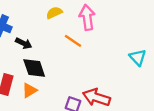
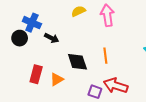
orange line: (73, 41) -> (105, 56), moved, turned 49
black diamond: (34, 68) -> (77, 62), moved

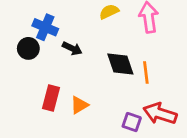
black diamond: (77, 62) -> (120, 64), moved

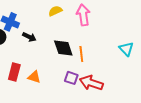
orange triangle: (79, 105) -> (34, 77), turned 48
purple square: (132, 122) -> (71, 78), moved

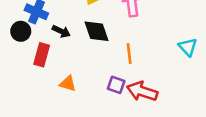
black diamond: (63, 48) -> (96, 31), moved
red rectangle: (14, 72) -> (42, 55), moved

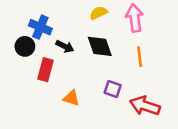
orange line: (129, 53) -> (140, 57), moved
purple square: (116, 85) -> (113, 89), moved

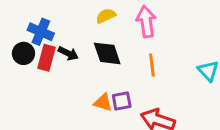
red rectangle: (46, 70) -> (47, 58), moved
purple square: (113, 89) -> (122, 101), turned -30
orange triangle: (71, 98) -> (103, 103), moved

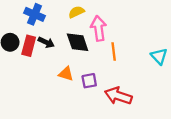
pink arrow: (146, 22) -> (99, 28), moved
blue cross: (41, 32) -> (35, 14), moved
orange triangle: (103, 103) -> (66, 74), moved

